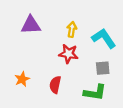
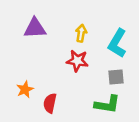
cyan L-shape: (104, 38) -> (117, 43), turned -115
red semicircle: (55, 85) -> (50, 103), moved

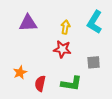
cyan L-shape: (117, 43) -> (95, 22), moved
green L-shape: (107, 104) -> (71, 84), moved

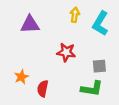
yellow arrow: (65, 27) -> (75, 15), moved
green L-shape: (71, 84) -> (92, 89), moved

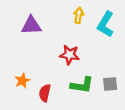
gray square: (99, 66) -> (110, 84), moved
green L-shape: (92, 89) -> (82, 85), moved

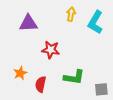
red star: (70, 55) -> (51, 50), moved
gray square: (110, 84) -> (101, 89), moved

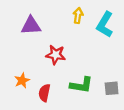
gray square: (101, 89) -> (112, 88), moved

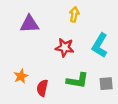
cyan L-shape: (105, 24) -> (100, 45), moved
red star: (56, 55) -> (65, 47), moved

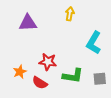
red star: (65, 47) -> (48, 62), moved
red semicircle: (42, 88) -> (40, 83), turned -70

